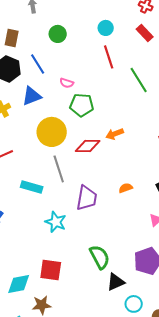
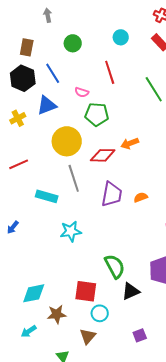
red line: (109, 57) -> (110, 72), moved
purple trapezoid: (87, 198) -> (112, 194), moved
cyan star: (56, 222) -> (71, 231), turned -30
red square: (51, 270) -> (86, 291), moved
cyan circle: (134, 304) -> (100, 313), moved

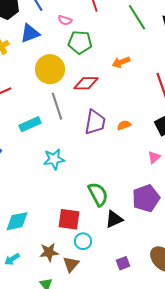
orange arrow: (130, 143) -> (121, 62), moved
cyan rectangle: (47, 196) -> (30, 124), turned -40
brown star: (57, 314) -> (49, 252), moved

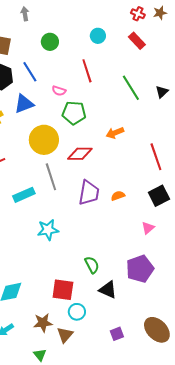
green semicircle: (98, 194) -> (92, 265), size x0.7
black triangle: (114, 219) -> (108, 290), turned 48

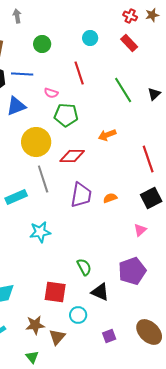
blue line: (30, 72) -> (22, 74), turned -55
cyan circle: (77, 312) -> (78, 315), moved

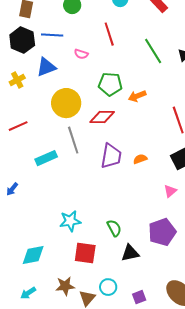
green pentagon: (66, 115) -> (110, 84), moved
cyan star: (40, 232) -> (70, 221), moved
black triangle: (100, 292) -> (130, 253), turned -36
cyan circle: (78, 315) -> (108, 287), moved

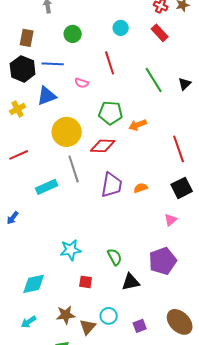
red square: (85, 253) -> (86, 282), size x0.6

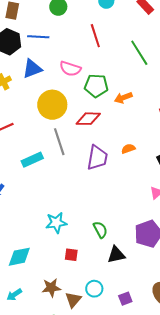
pink semicircle: (82, 83) -> (70, 69), moved, size x1.5
orange semicircle: (141, 188) -> (128, 149), moved

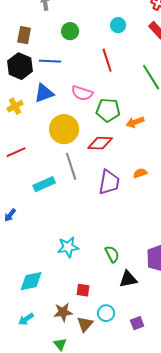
red square: (71, 255) -> (83, 290), moved

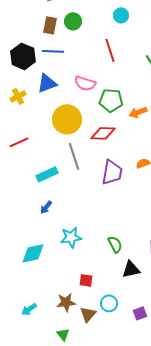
brown rectangle: (24, 35) -> (50, 25), moved
blue arrow: (10, 215) -> (46, 207), moved
cyan diamond: (31, 281) -> (33, 253), moved

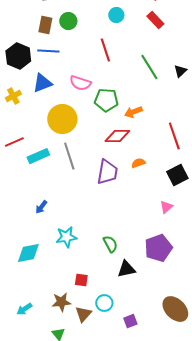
red diamond: (103, 133) -> (117, 136), moved
cyan rectangle: (47, 174) -> (38, 156), moved
purple square: (140, 313) -> (130, 321), moved

